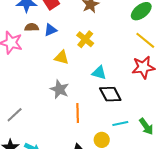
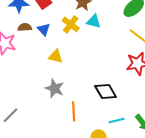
blue triangle: (51, 30) -> (44, 29), turned -48
yellow cross: (85, 39) -> (71, 24), moved
cyan triangle: (99, 73) -> (94, 21), moved

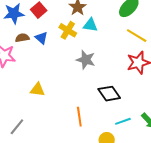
yellow triangle: (56, 56) -> (37, 90), moved
gray star: (55, 88) -> (86, 60), moved

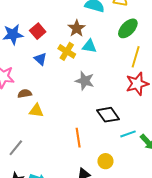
yellow line: (137, 36) -> (136, 57), turned 75
brown semicircle: (22, 38) -> (25, 94), moved
cyan line: (123, 121) -> (128, 134), moved

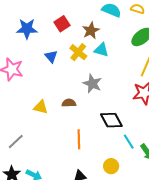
red square: (38, 31) -> (62, 24), moved
brown semicircle: (25, 94) -> (69, 103), moved
cyan line: (128, 134) -> (129, 142), turned 70
yellow circle: (105, 161) -> (111, 166), moved

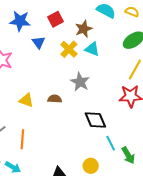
blue triangle: (51, 56) -> (39, 42), moved
orange line: (79, 139) -> (22, 139), moved

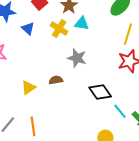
yellow triangle: (26, 100) -> (28, 88), turned -42

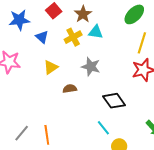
yellow cross: (59, 29) -> (73, 37), turned 30
yellow triangle: (28, 88) -> (51, 67), moved
cyan line: (120, 111) -> (103, 128), moved

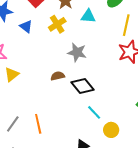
cyan triangle: (96, 32) -> (88, 16), moved
yellow triangle: (51, 67) -> (12, 74), moved
black diamond: (114, 101) -> (83, 86), moved

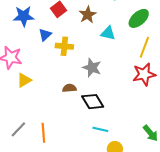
yellow cross: (57, 24) -> (64, 46), moved, turned 30
blue triangle: (26, 26) -> (45, 35), turned 32
cyan line: (94, 112) -> (100, 129), turned -42

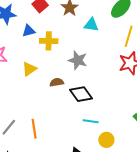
blue triangle: (45, 35) -> (29, 31), turned 32
yellow triangle: (24, 80) -> (29, 69), moved

